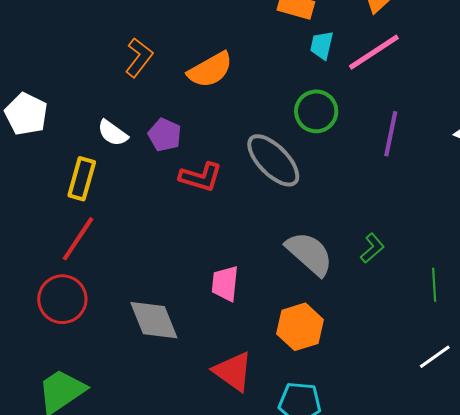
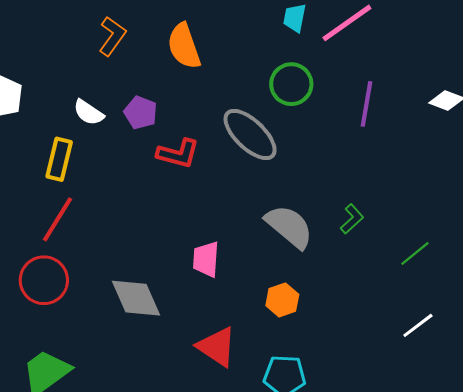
orange semicircle: (210, 70) -> (184, 46), turned 102
green line: (434, 285) -> (415, 253), turned 56
orange hexagon: (300, 327) -> (282, 300), size x0.7

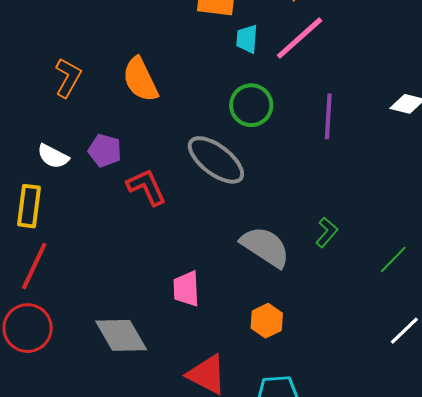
red L-shape: (178, 154) -> (146, 187), turned -123

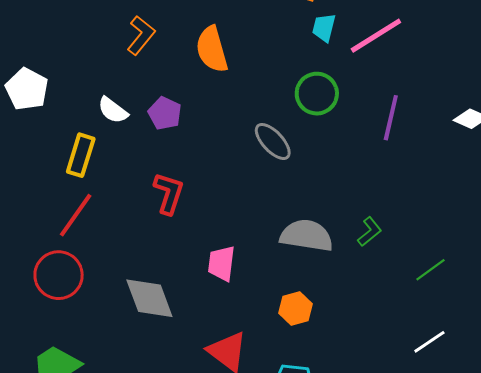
gray ellipse: (216, 160) -> (273, 141), size x0.7
red L-shape: (146, 187) -> (169, 193), moved, turned 33
gray semicircle: (265, 247) -> (307, 236), turned -34

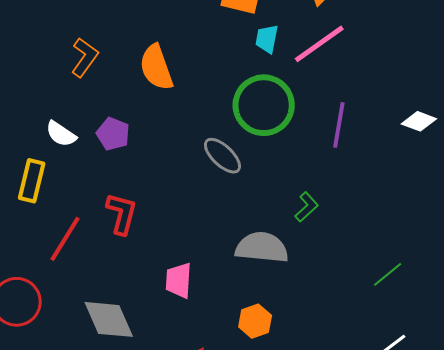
green circle: (317, 94) -> (264, 105), size x1.4
red line: (76, 215) -> (65, 239), moved
green L-shape: (370, 232) -> (307, 207), moved

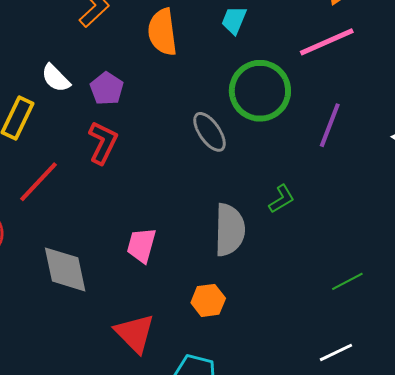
cyan trapezoid: (267, 39) -> (234, 20), moved
red L-shape: (122, 214) -> (103, 143), moved
gray semicircle: (262, 248) -> (230, 230), turned 74

